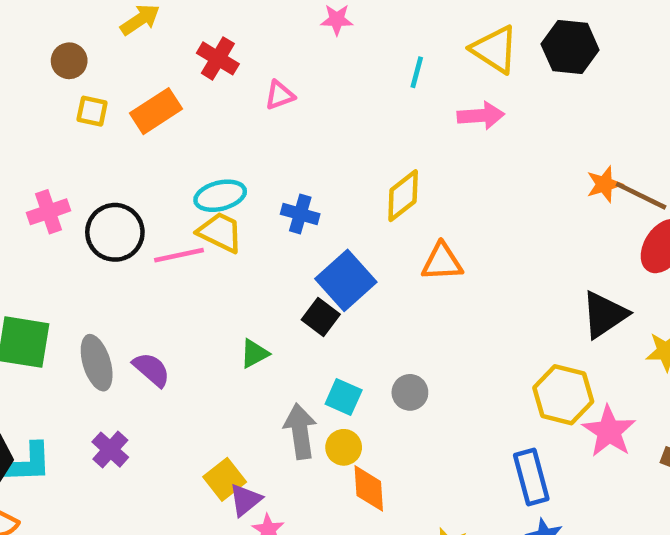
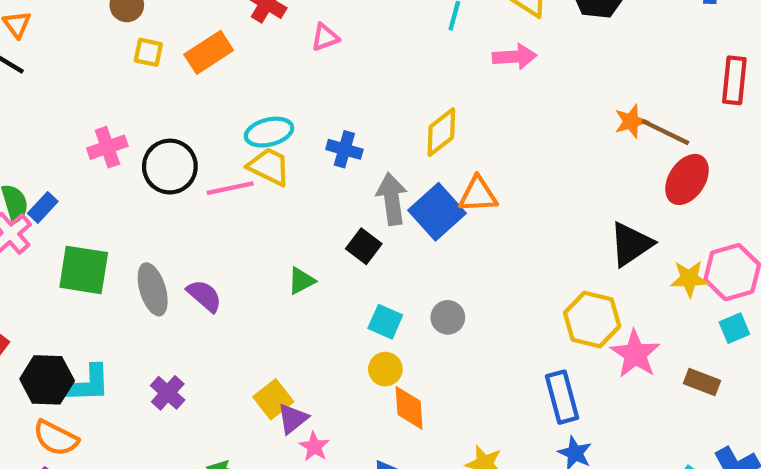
blue square: (346, 280) -> (437, 212), moved
gray arrow: (300, 431) -> (392, 199), moved
purple cross: (110, 450) -> (168, 393), moved

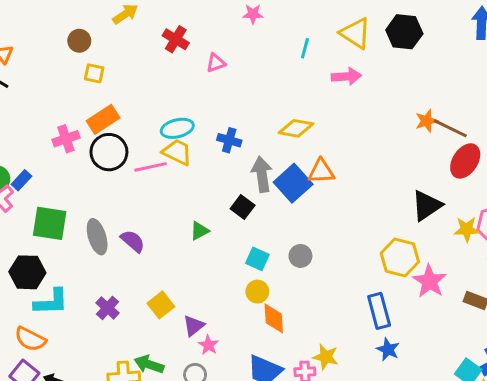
orange rectangle: (209, 52) -> (103, 119), moved
yellow diamond: (441, 132) -> (296, 128), turned 48
black hexagon: (47, 380) -> (27, 272), moved
yellow square: (273, 399) -> (161, 305), moved

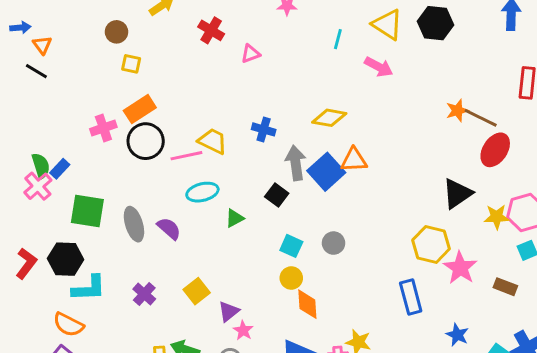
pink arrow: (346, 76) -> (379, 67), turned 32
cyan ellipse: (177, 128) -> (202, 192), moved
blue star: (388, 349) -> (457, 335), moved

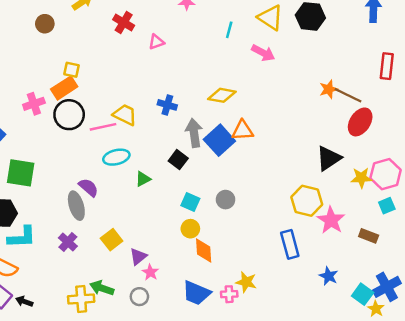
yellow square: (131, 64) -> (72, 70), moved
gray ellipse: (134, 224) -> (76, 206), moved

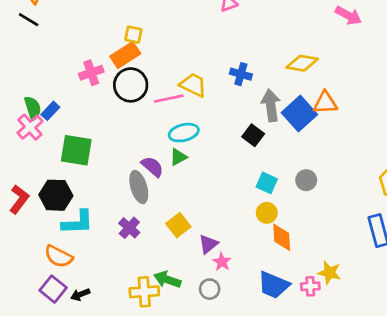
green triangle: (143, 179) -> (178, 157), moved
black arrow: (24, 301) -> (80, 294), turned -42

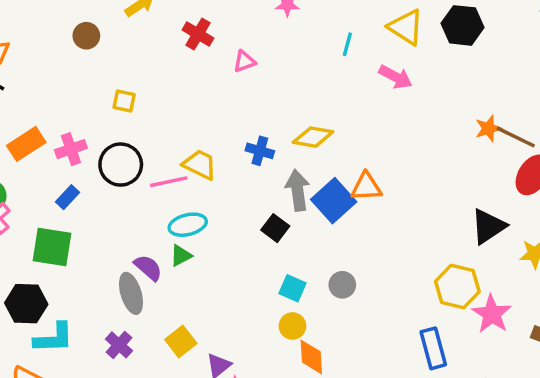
orange rectangle: (125, 55) -> (26, 144), moved
yellow diamond: (302, 63) -> (313, 137), moved
blue rectangle: (50, 111) -> (67, 197), moved

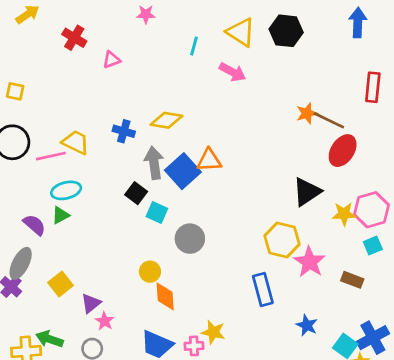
gray circle: (342, 285) -> (190, 239), size x1.4
cyan square: (292, 288) -> (157, 212), moved
gray ellipse: (131, 293) -> (21, 263), moved, turned 44

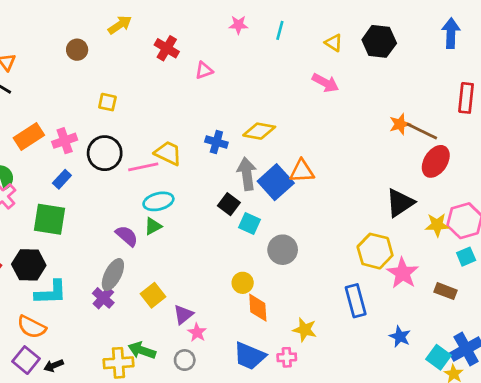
yellow triangle: (241, 32) -> (334, 43), size x0.6
cyan line: (194, 46) -> (280, 30), moved
yellow star: (213, 332) -> (305, 330), moved

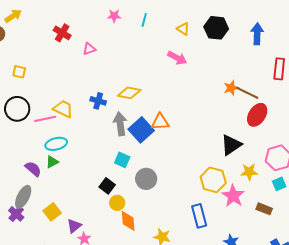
yellow arrow: (120, 25) -> (13, 16), moved
blue arrow: (451, 33) -> (257, 34), moved
black square: (229, 204) -> (107, 186), moved
yellow star: (437, 225) -> (249, 172), moved

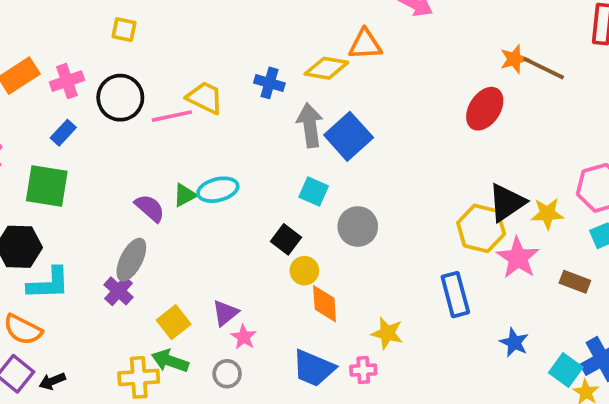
red ellipse: (257, 115) -> (485, 109), moved
orange triangle: (160, 122) -> (365, 44), moved
cyan ellipse: (56, 144) -> (218, 190), moved
black triangle: (231, 145) -> (507, 203), moved
yellow square: (52, 212) -> (174, 322), moved

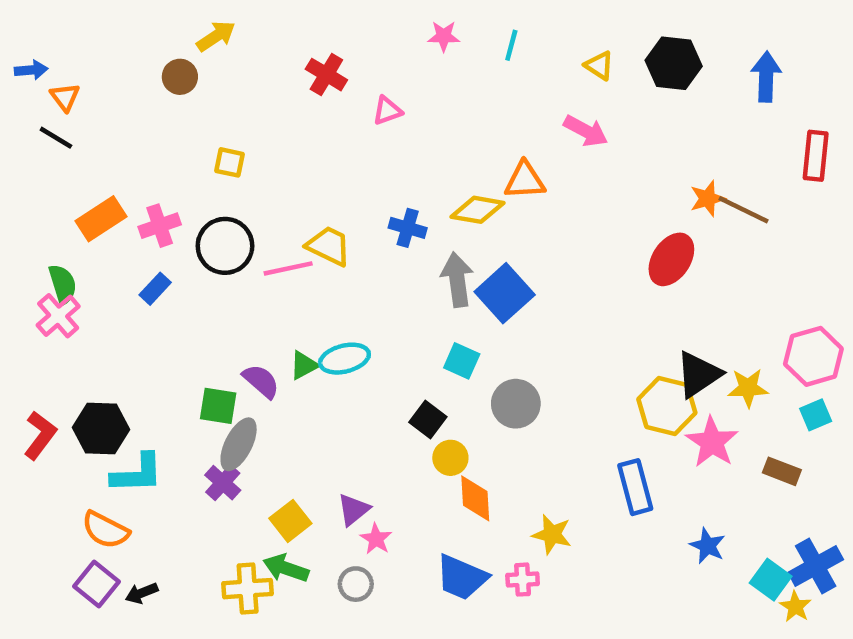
green square: (47, 186) -> (218, 406), moved, size x0.7

